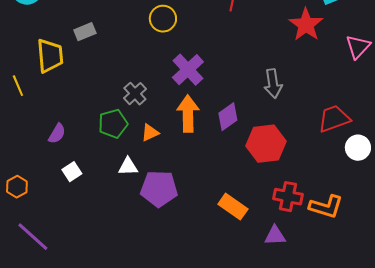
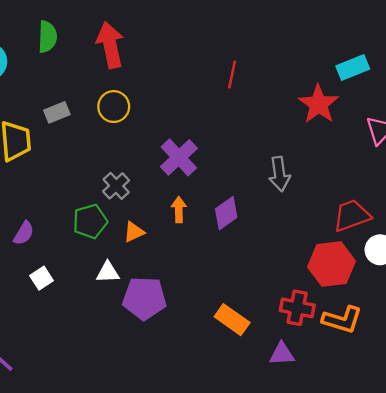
yellow circle: (163, 19) -> (114, 107), moved
orange arrow: (188, 114) -> (179, 210), size x0.6
red hexagon: (266, 144) -> (332, 264), moved

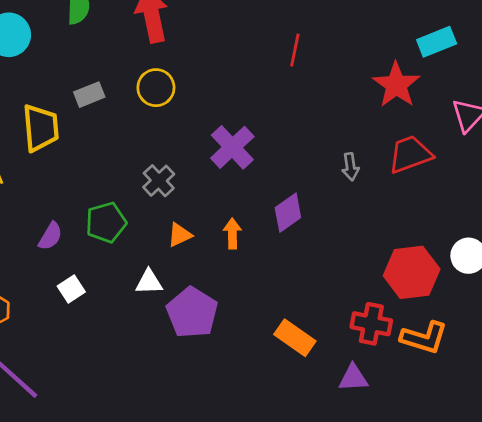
gray arrow: (279, 174) -> (350, 167), size x0.7
orange arrow: (179, 210) -> (232, 233), moved
red trapezoid: (352, 215) -> (410, 154), moved
green pentagon: (90, 221) -> (106, 222), moved
purple pentagon: (144, 298) -> (192, 313), turned 30

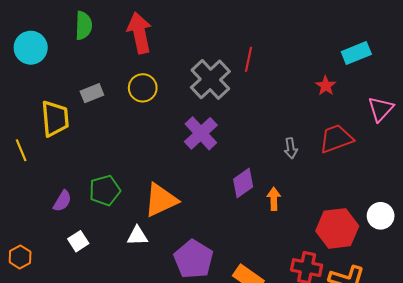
red star: (396, 85) -> (326, 86), size x0.6
gray cross: (159, 181) -> (210, 79), moved, size x1.6
orange arrow: (232, 233) -> (274, 199), moved
orange triangle: (180, 235) -> (161, 200), size x1.8
purple pentagon: (192, 313) -> (193, 259), moved

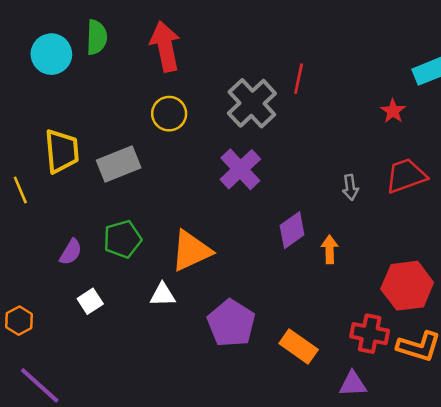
cyan circle: (31, 48) -> (51, 54), moved
gray rectangle: (92, 93) -> (119, 164), moved, size x1.5

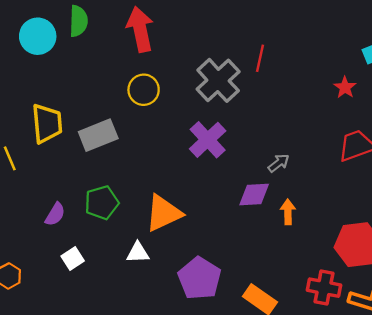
gray arrow: (350, 187) -> (279, 163), moved, turned -120
purple diamond: (292, 230) -> (254, 194), turned 32

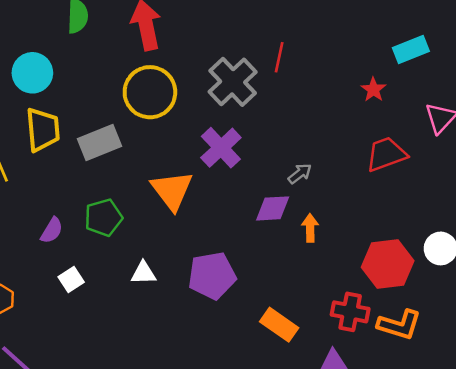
cyan circle: (38, 36) -> (32, 73), moved
yellow circle: (144, 90) -> (150, 92), size x1.5
orange triangle: (163, 213) -> (172, 190), moved, turned -42
purple pentagon: (199, 278) -> (212, 276), moved, turned 30

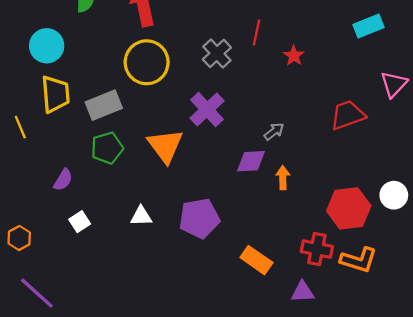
gray cross: (233, 82) -> (217, 53), size x0.7
red star: (373, 90) -> (294, 56), moved
green pentagon: (103, 217) -> (107, 148), moved

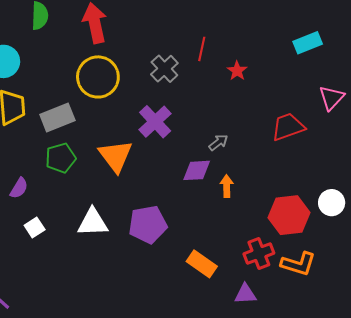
white triangle: (141, 216) -> (93, 222), size x1.5
red cross: (317, 249) -> (259, 254), turned -32

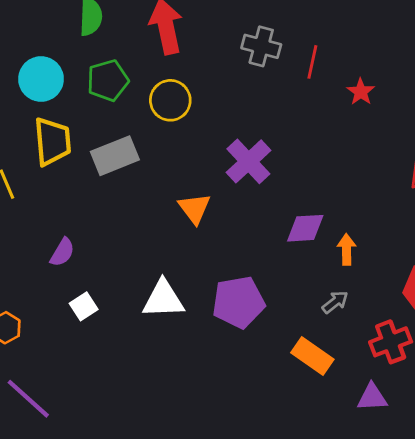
gray cross: (164, 69) -> (261, 46), moved, turned -32
yellow circle: (98, 77) -> (170, 100), size x0.7
gray arrow: (218, 142) -> (335, 302), moved
orange triangle: (116, 156) -> (194, 208), size x0.7
green pentagon: (61, 158) -> (108, 80), moved

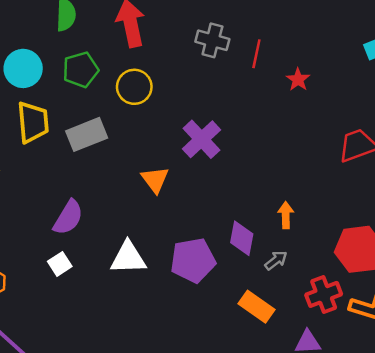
purple diamond: (305, 228) -> (242, 238), moved, turned -76
purple semicircle: (62, 252) -> (68, 218), moved, size x1.4

